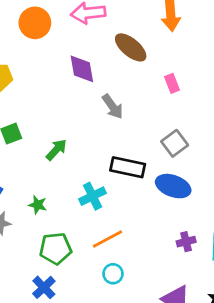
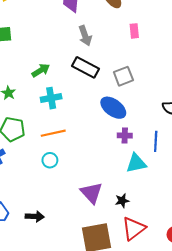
green arrow: (56, 150) -> (41, 70), moved
black rectangle: (128, 167) -> (85, 67), moved
purple cross: (186, 242) -> (125, 135), moved

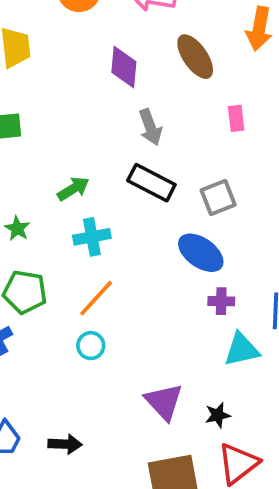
orange line: (53, 133) -> (96, 298), turned -35

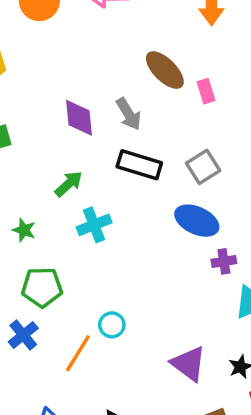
brown ellipse: (195, 57) -> (165, 70), moved
purple diamond: (124, 67) -> (79, 118), moved
orange line: (96, 298) -> (78, 353), moved

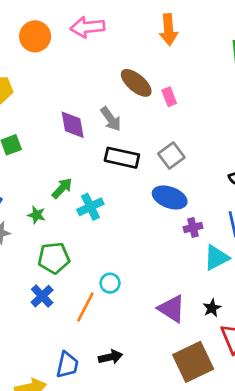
green arrow: (69, 184) -> (62, 188), moved

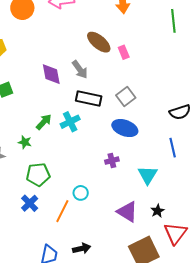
cyan cross: (90, 207) -> (70, 122), moved
purple cross: (193, 228) -> (112, 161), moved
cyan triangle: (216, 258) -> (148, 175), moved, turned -30

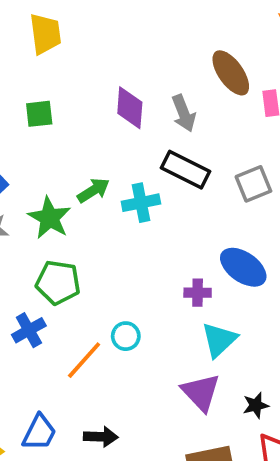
blue ellipse: (125, 128) -> (243, 267), moved
green star: (25, 142) -> (49, 218), size x1.6
cyan triangle: (148, 175) -> (219, 340), moved

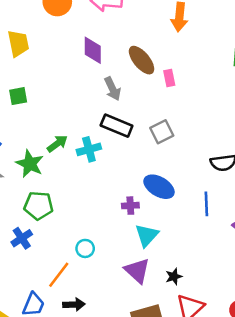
purple diamond: (130, 108) -> (93, 50), moved
cyan circle: (126, 336) -> (85, 248), moved
orange line: (84, 360) -> (59, 275), moved

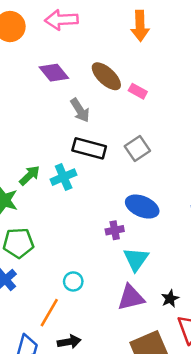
purple diamond: (93, 50) -> (54, 73), turned -32
pink rectangle: (169, 78) -> (138, 91), turned -42
purple triangle: (137, 271) -> (131, 298), turned -48

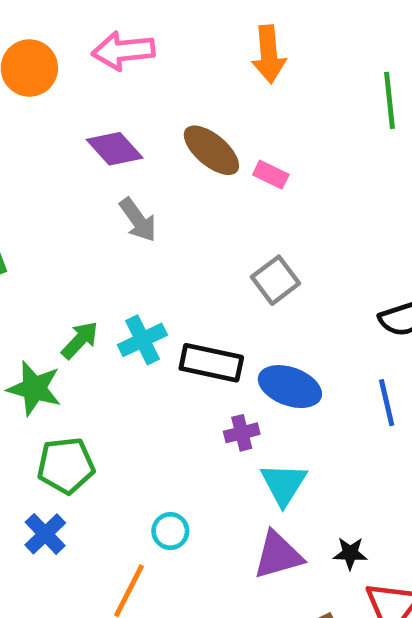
gray arrow: (80, 110) -> (138, 220), moved
black rectangle: (89, 148) -> (211, 363), moved
black star: (170, 299) -> (350, 553), turned 30

